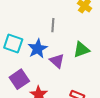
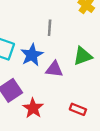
purple triangle: (57, 61) -> (54, 69), turned -35

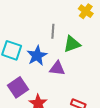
green triangle: (83, 56) -> (72, 44), moved

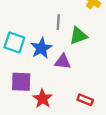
purple square: (18, 87) -> (21, 82), turned 36

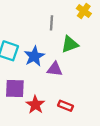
gray line: (58, 22) -> (51, 23), moved
red rectangle: (85, 100) -> (65, 106), moved

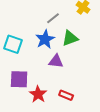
gray line: (51, 23) -> (53, 18), turned 48
blue star: (34, 56) -> (45, 39), moved

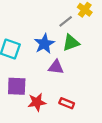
gray line: (53, 18) -> (66, 21), moved
red star: (38, 94) -> (37, 102), turned 30

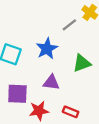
green triangle: (71, 43) -> (82, 63), moved
purple triangle: (56, 67) -> (51, 82), moved

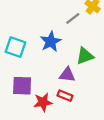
purple triangle: (51, 82) -> (67, 75), moved
red rectangle: (71, 112) -> (65, 96), moved

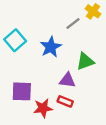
cyan square: (15, 47) -> (15, 40), moved, turned 30

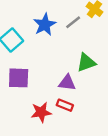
blue star: (51, 47) -> (45, 25), moved
purple square: (22, 91) -> (19, 78), moved

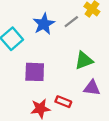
purple square: (19, 78) -> (35, 72), moved
purple triangle: (67, 83) -> (92, 88), moved

